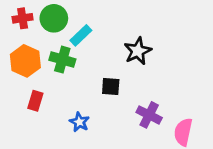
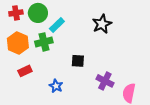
black star: (138, 51) -> (102, 24), moved
green cross: (62, 60) -> (44, 42), turned -30
red rectangle: (35, 101) -> (25, 71), turned 48

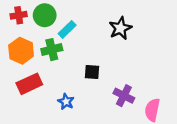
red rectangle: (25, 71) -> (29, 84), size x1.5

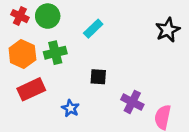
red cross: (19, 15) -> (20, 16), turned 35
black star: (120, 28) -> (168, 30), moved
cyan rectangle: (67, 29) -> (93, 29), moved

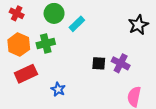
green circle: (48, 16) -> (54, 13), moved
black square: (98, 77) -> (99, 63), moved
purple cross: (132, 102) -> (121, 63), moved

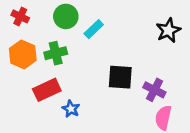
black square: (99, 63) -> (120, 77), size x1.5
purple cross: (121, 63) -> (154, 90), moved
red rectangle: (26, 74) -> (47, 90), moved

